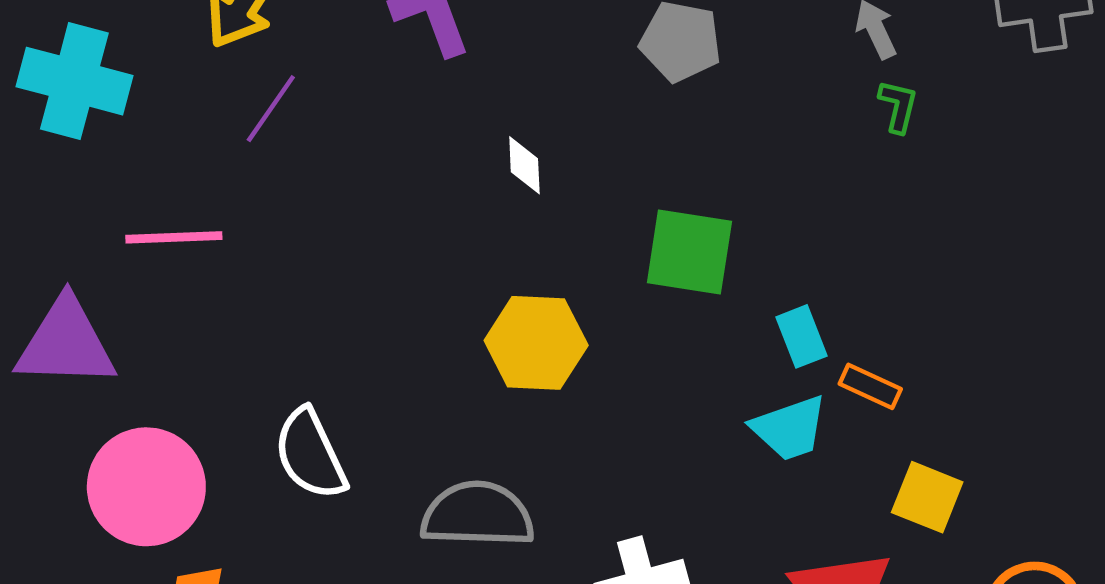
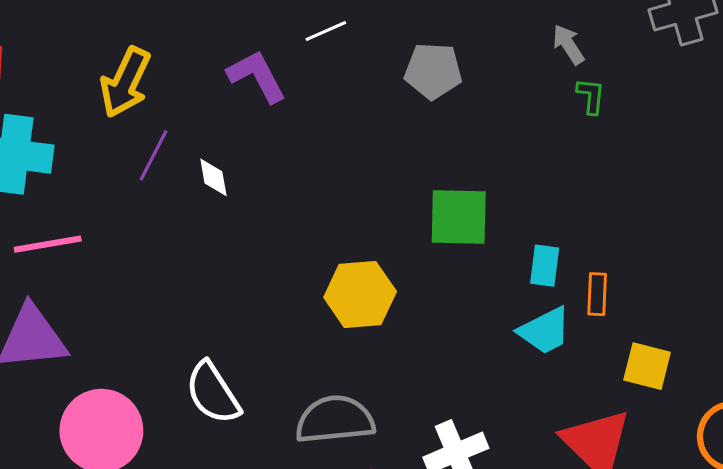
white diamond: (524, 165) -> (213, 177), moved
pink line: (174, 237) -> (48, 244), moved
cyan rectangle: (802, 336) -> (545, 266), turned 36
orange rectangle: (870, 386) -> (597, 294), turned 75

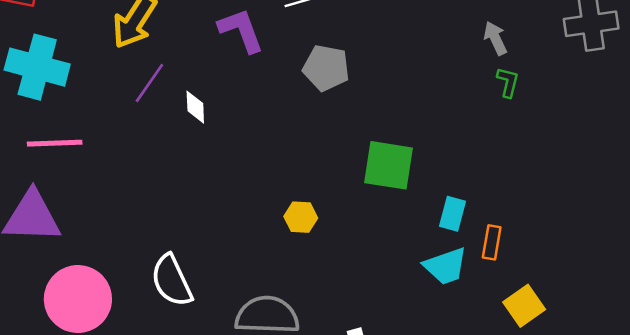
gray pentagon: (433, 71) -> (326, 68), moved
yellow hexagon: (360, 294) -> (301, 217), size x0.6
yellow square: (647, 366) -> (524, 306), turned 33

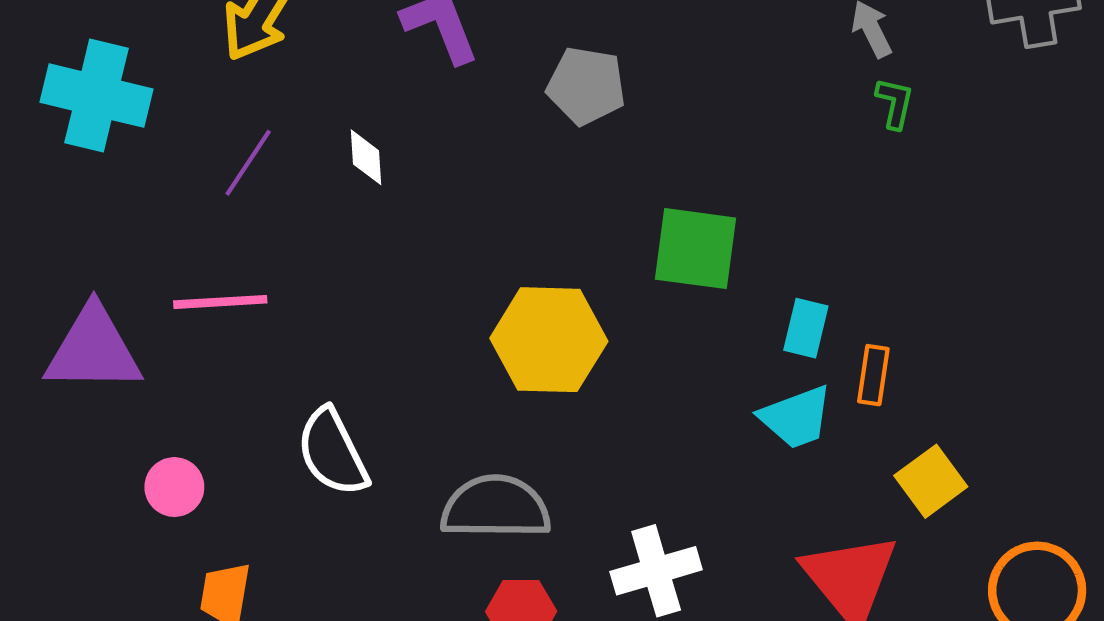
purple line: (149, 83) -> (248, 163), moved
pink line: (55, 143) -> (220, 302), moved
yellow hexagon: (301, 217) -> (549, 340), size x2.0
pink circle: (78, 299) -> (174, 487), size x0.5

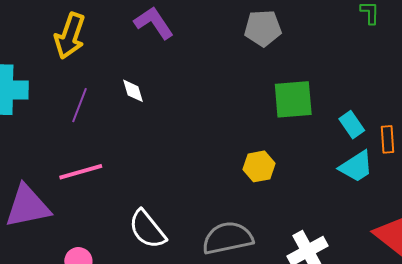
gray pentagon: (586, 86) -> (263, 28), moved
cyan rectangle: (806, 328) -> (352, 125), turned -36
yellow hexagon: (549, 340) -> (259, 166), moved, size x0.6

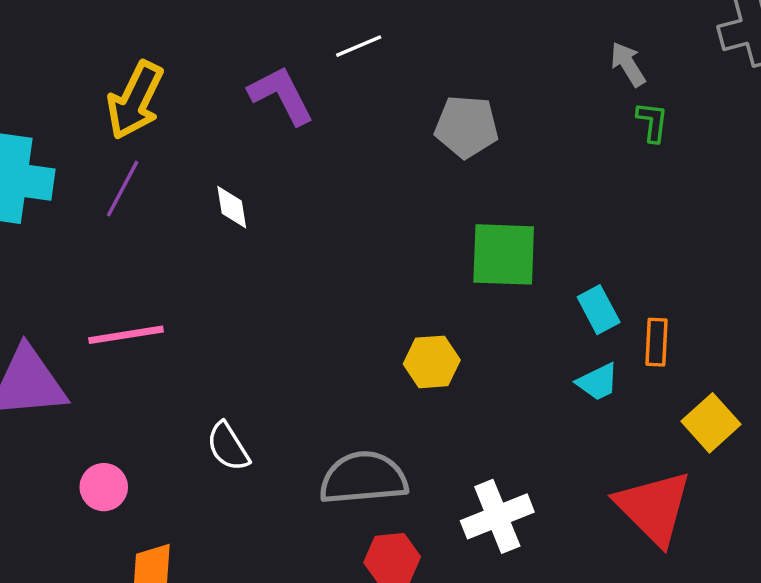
purple line: (80, 105) -> (123, 189), moved
cyan trapezoid: (356, 167) -> (598, 382), size x0.7
white semicircle: (147, 229) -> (228, 447), size x0.7

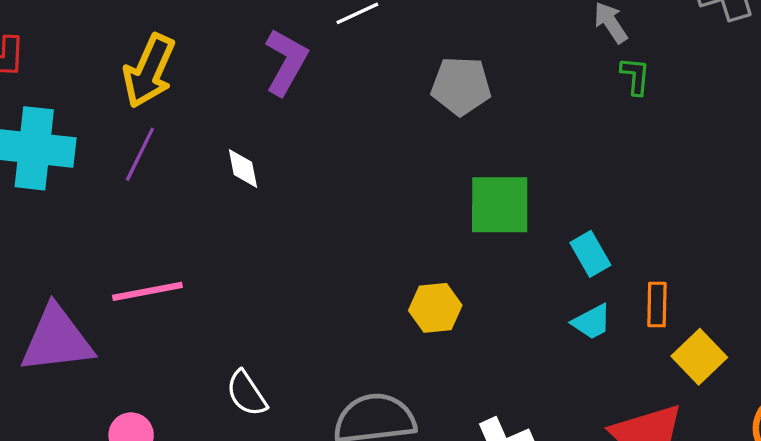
purple L-shape: (281, 95) -> (286, 62), turned 58
orange rectangle: (657, 342) -> (657, 305), moved

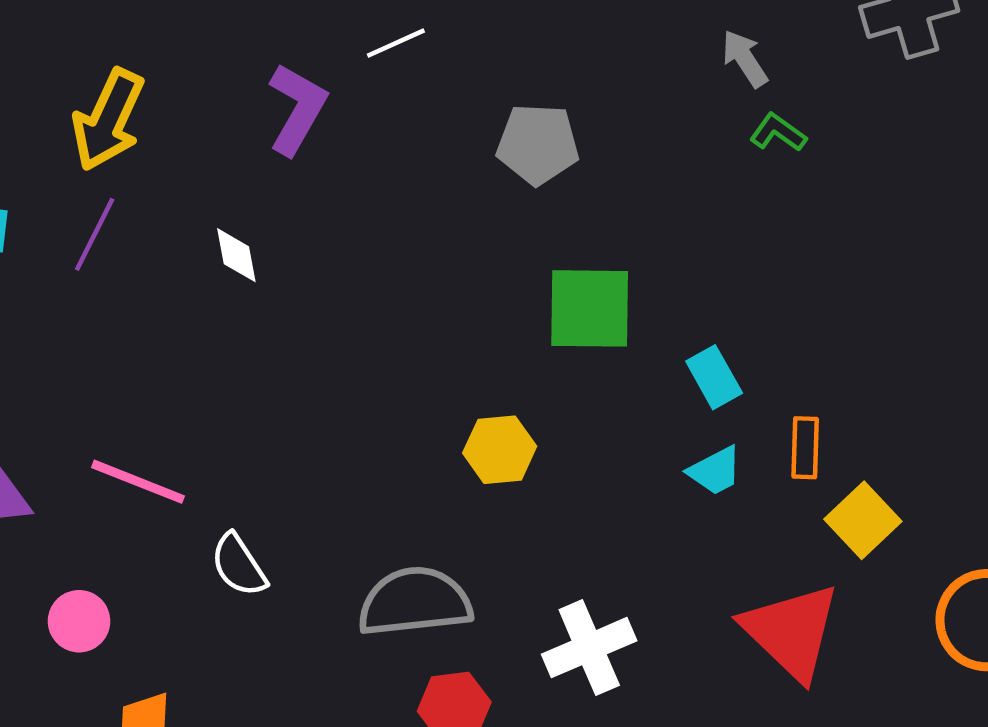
green L-shape: (635, 76) -> (778, 133), turned -60
pink line: (147, 291) -> (138, 482), moved, turned 32

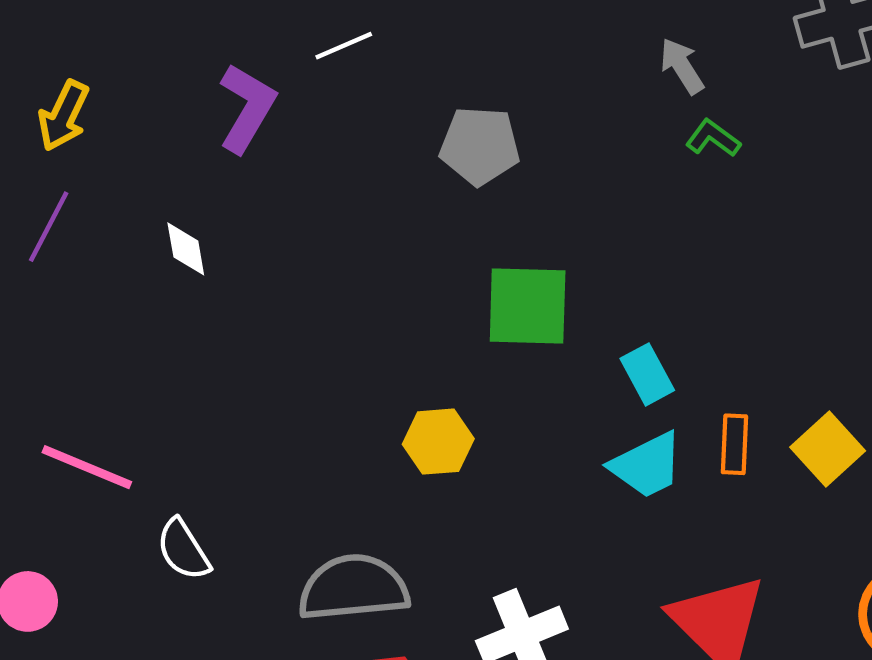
yellow arrow: (108, 120) -> (63, 116), size x0.7
cyan trapezoid: (715, 471) -> (647, 465), size x1.4
yellow square: (863, 520) -> (828, 449), moved

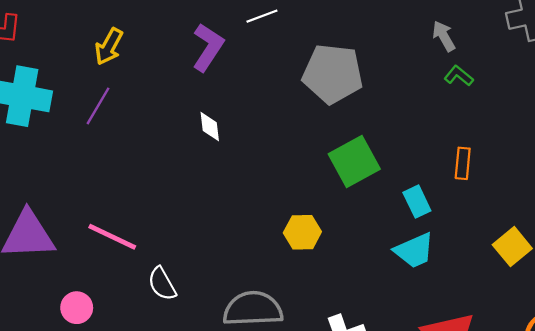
gray pentagon: (480, 146) -> (333, 74), size x1.4
white diamond: (186, 249) -> (210, 127), moved
green square: (528, 306) -> (354, 161), turned -33
orange rectangle: (734, 444) -> (463, 163), moved

